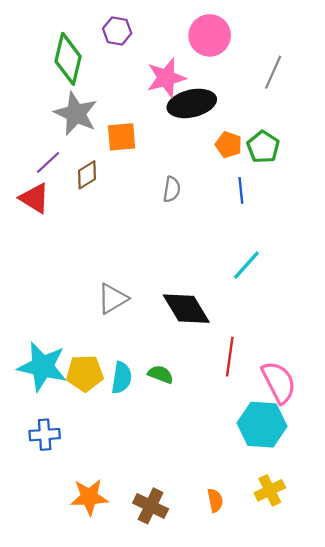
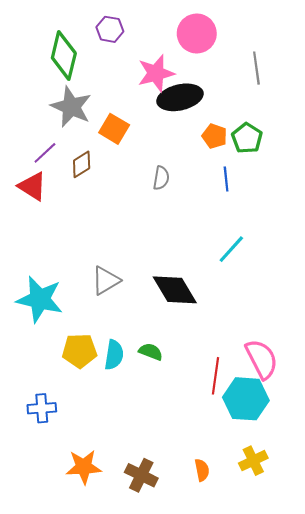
gray line: (273, 72) -> (256, 68), turned -32
orange square: (122, 137) -> (114, 129), turned 36
red line: (230, 357) -> (216, 376), moved
cyan star: (42, 367) -> (40, 299), moved

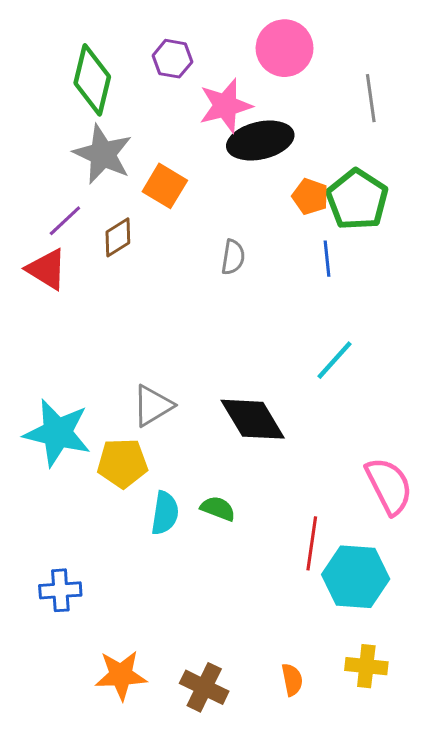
purple hexagon: (110, 29) -> (172, 59), moved
green pentagon: (247, 138) -> (357, 200), size x1.4
yellow pentagon: (79, 351) -> (122, 463), moved
pink semicircle: (262, 359) -> (389, 486), moved
yellow cross: (253, 461) -> (366, 666), turned 32

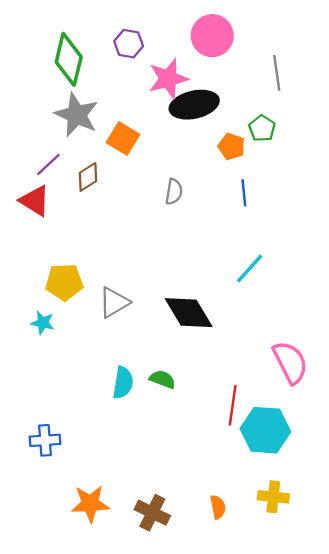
green pentagon: (357, 200) -> (262, 128), moved, size x0.6
cyan star: (57, 433) -> (43, 323), size x0.5
yellow pentagon: (122, 463) -> (64, 282), moved

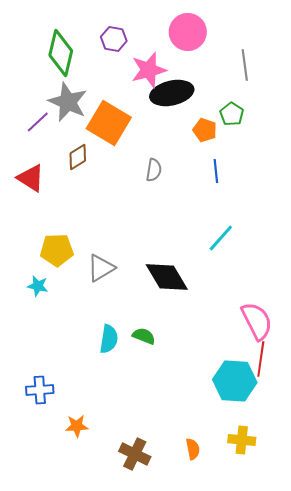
orange square: (123, 139) -> (109, 123), size x1.5
purple line: (48, 165) -> (38, 122), moved
red line: (233, 405) -> (261, 359), moved
orange star: (90, 504) -> (77, 426), moved, size x0.7

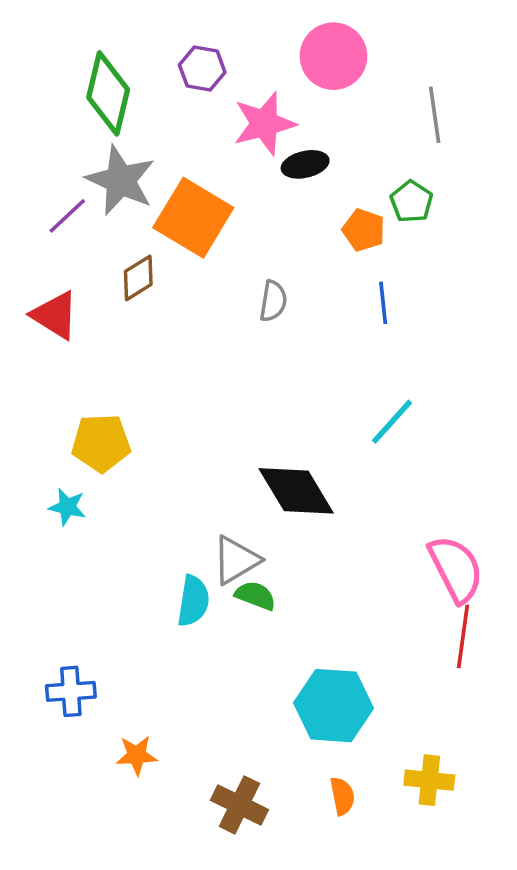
black ellipse: (172, 93) -> (305, 164), size x0.6
gray triangle: (101, 268) -> (236, 560), moved
cyan hexagon: (235, 381) -> (333, 706), moved

